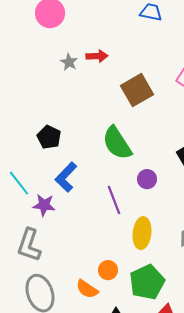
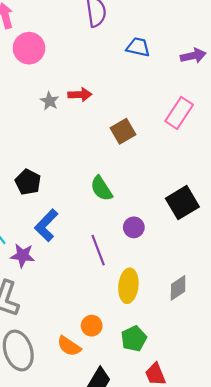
brown square: (137, 90) -> (123, 131), size x0.7
green semicircle: (117, 143) -> (101, 189), size x0.7
green pentagon: (147, 282) -> (134, 339), size x0.7

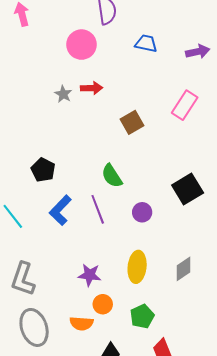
pink circle: (29, 48) -> (82, 45), moved
purple line: (98, 250) -> (98, 209), moved
purple star: (23, 255) -> (90, 275), moved
orange semicircle: (69, 346) -> (82, 323), turned -30

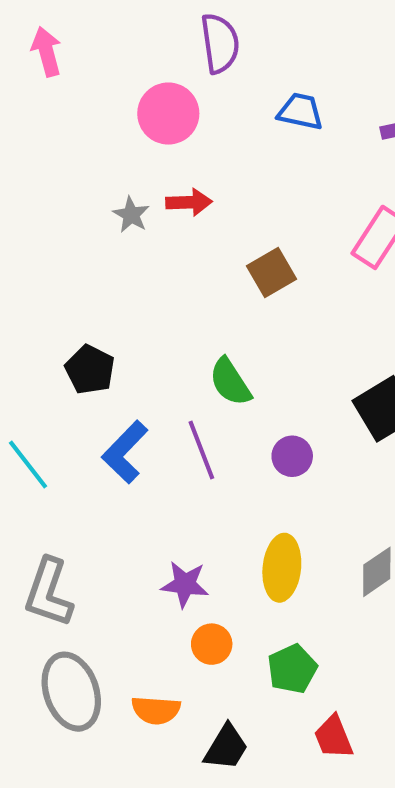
orange semicircle: (82, 323) -> (156, 710), moved

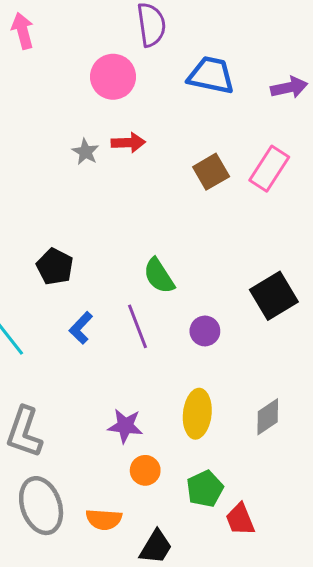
blue trapezoid: (300, 111) -> (211, 75), size x1.4
brown square: (272, 273) -> (211, 172), moved
blue L-shape: (125, 452) -> (81, 328), size x0.7
red trapezoid: (333, 737) -> (240, 519), moved

